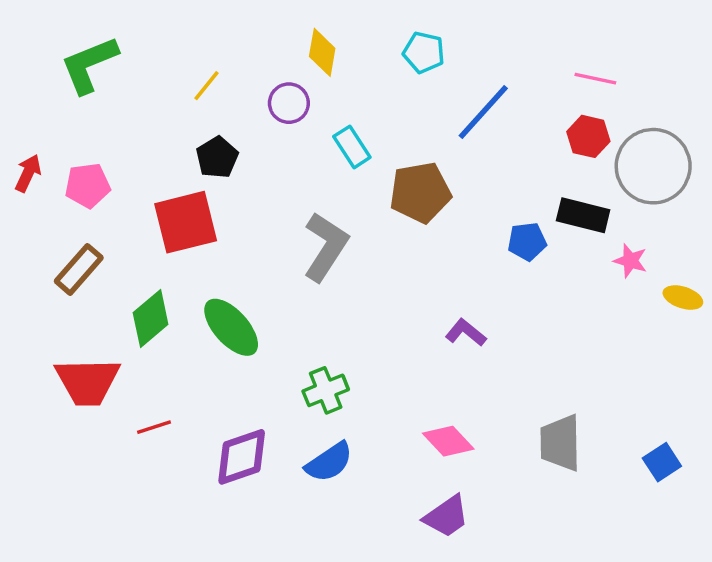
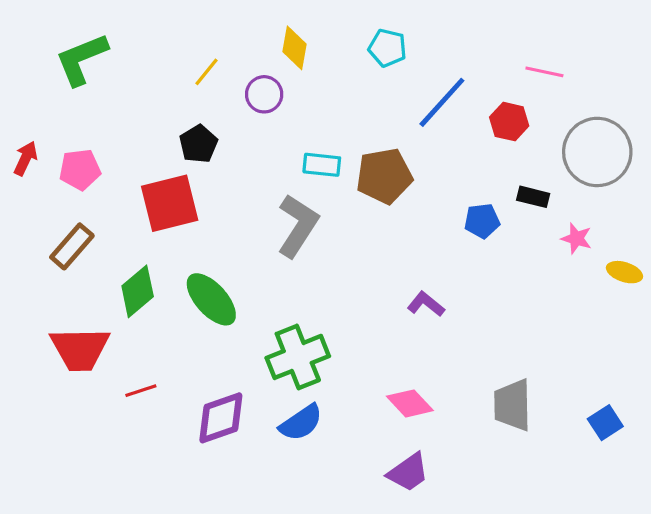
yellow line: (207, 86) -> (206, 72), moved
red hexagon: (588, 136) -> (509, 122), moved
cyan rectangle: (352, 147) -> (322, 165), moved, turned -51
black rectangle: (583, 215) -> (533, 197), size x0.7
green cross: (326, 390) -> (298, 357), size x1.5

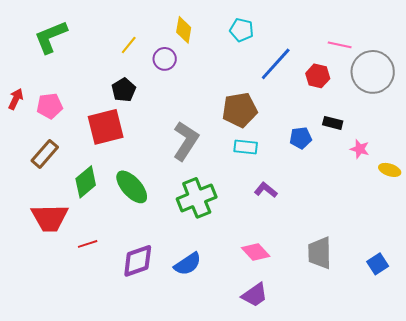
gray circle: (597, 152) -> (373, 72), moved
cyan rectangle: (322, 165) -> (246, 147), moved
green cross: (298, 357) -> (197, 198), moved

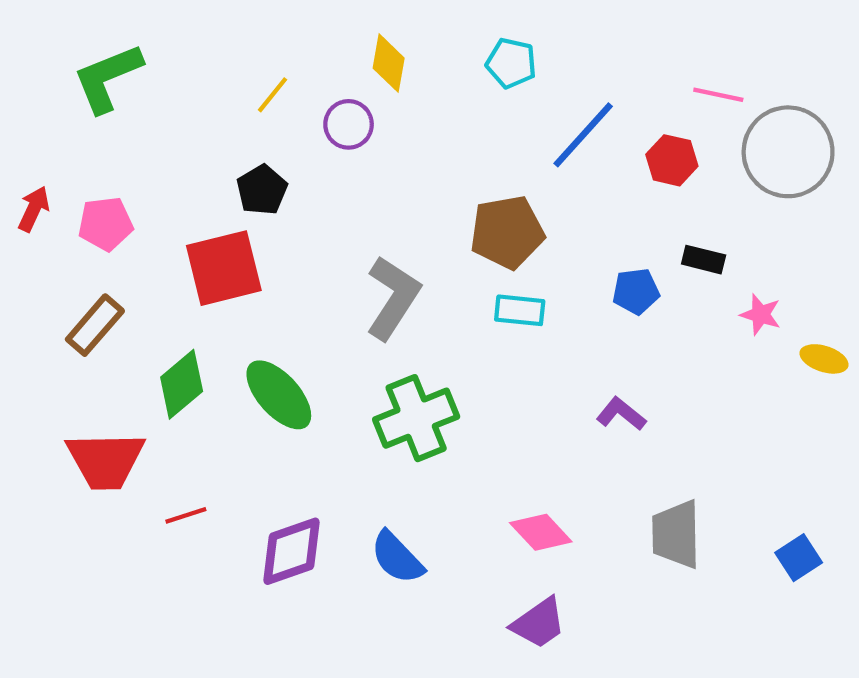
purple L-shape: (266, 190) -> (621, 414), moved
blue semicircle: (188, 264) -> (397, 558), turned 80

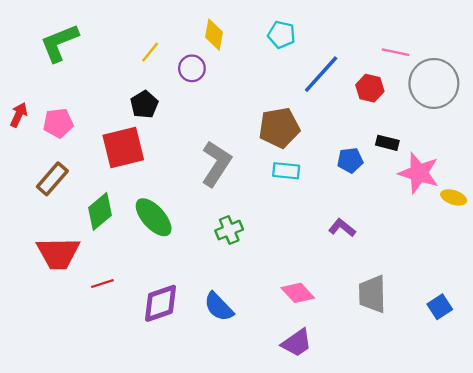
pink star: (761, 315) -> (419, 173), size x1.8
green cross: (416, 418) -> (229, 230), size x0.6

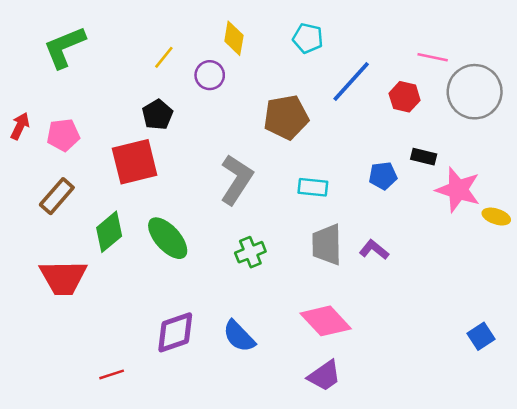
brown pentagon: (279, 128) -> (286, 117), moved
red line: (102, 284) -> (112, 374), moved
pink diamond: (298, 293) -> (326, 321), size x1.4
gray trapezoid: (372, 294) -> (327, 245), moved

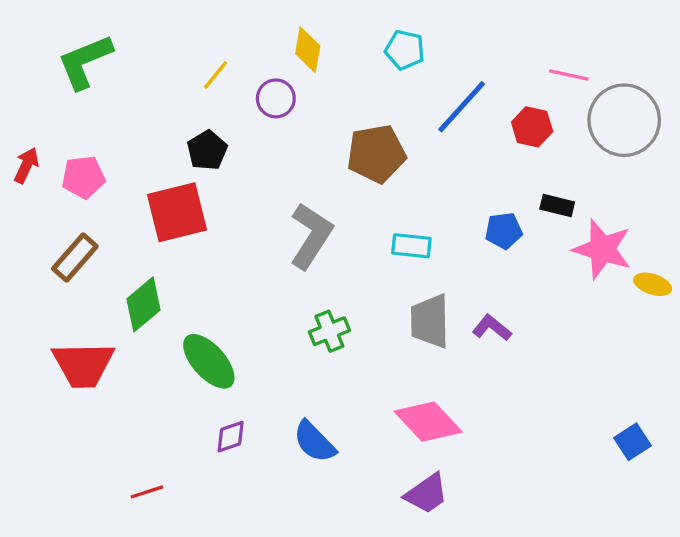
green ellipse: (168, 238) -> (209, 361), moved
purple diamond: (175, 332) -> (231, 437), size x0.6

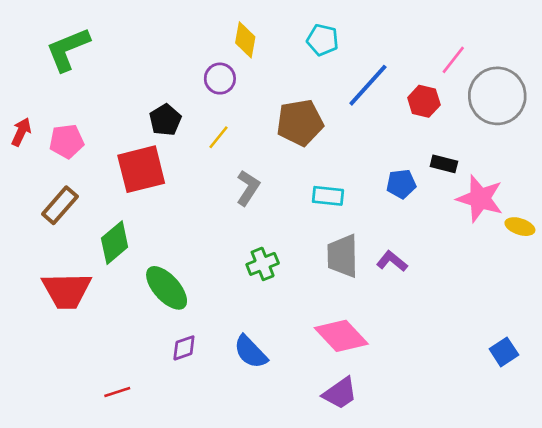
yellow line: (216, 75) -> (219, 137), moved
pink line: (569, 75) -> (453, 60), turned -64
gray L-shape: (311, 236) -> (248, 188), size x0.7

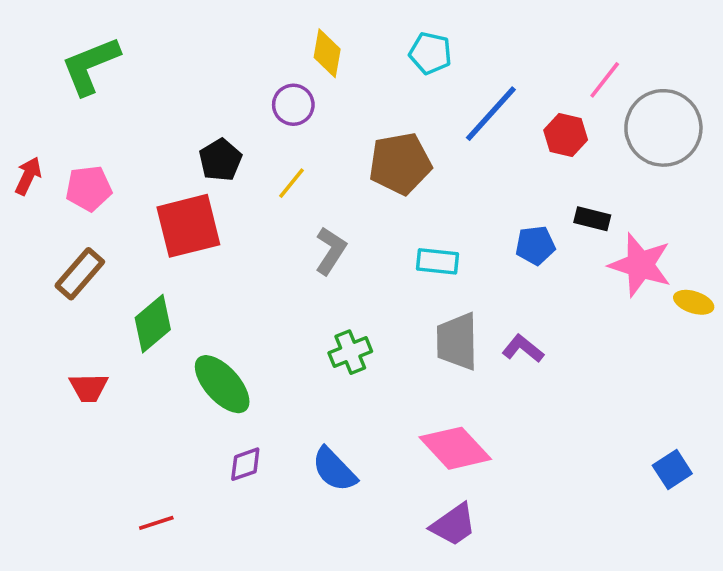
red trapezoid: (67, 291) -> (89, 388), size x0.6

